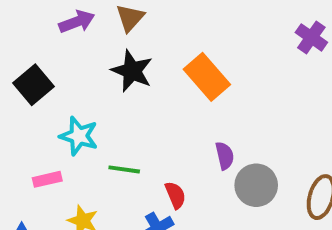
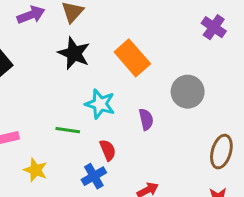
cyan star: (79, 136) -> (100, 104), moved
gray circle: (256, 185) -> (188, 92), moved

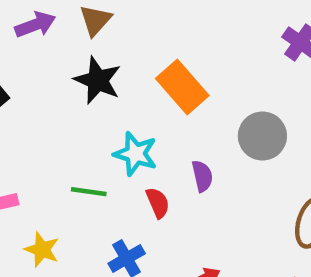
red semicircle: (108, 150) -> (158, 203), moved

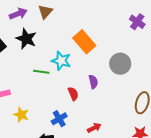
black star: (98, 80) -> (26, 39), moved
cyan star: (135, 154) -> (61, 61), moved
green line: (89, 192) -> (41, 72), moved

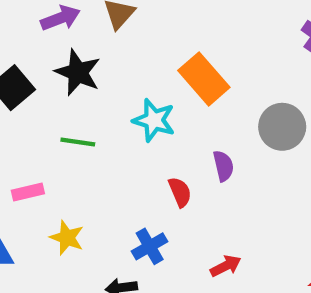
green line: (41, 72) -> (78, 142), moved

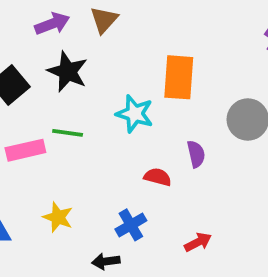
orange rectangle: (204, 79) -> (179, 77), turned 45
pink rectangle: (28, 192) -> (25, 150), moved, size x1.4
red semicircle: (180, 192) -> (158, 177), turned -52

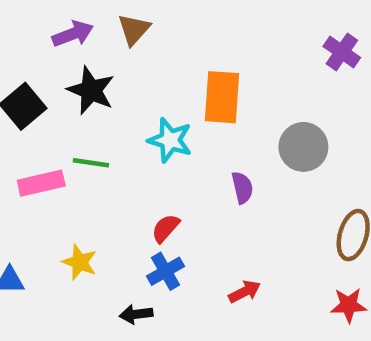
red semicircle: (158, 177) -> (166, 228), moved, turned -64

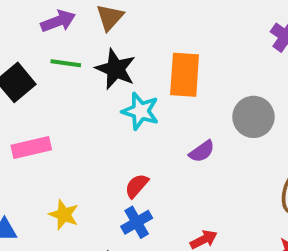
black star: (91, 90) -> (116, 69), moved
green line: (91, 163) -> (66, 63), moved
purple semicircle: (242, 188) -> (202, 151), turned 68

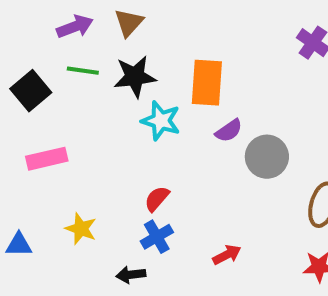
black star: (116, 69) -> (135, 77), turned -30
gray circle: (253, 117) -> (267, 157), moved
purple semicircle: (202, 151) -> (229, 131), moved

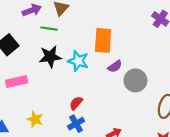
green line: (83, 71) -> (49, 29), moved
black star: (135, 77) -> (50, 57), moved

